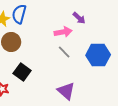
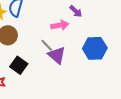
gray line: (64, 52) -> (47, 45), moved
purple triangle: (66, 91) -> (57, 55), moved

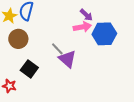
pink arrow: (60, 25) -> (82, 27), moved
blue hexagon: (95, 48) -> (104, 34), moved

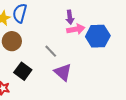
purple arrow: (86, 15) -> (70, 17), moved, turned 40
purple triangle: (67, 59) -> (63, 72), moved

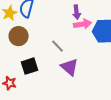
black square: (23, 71) -> (30, 66), turned 36

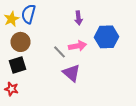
pink arrow: (83, 24) -> (78, 46), moved
black square: (30, 66) -> (18, 65), moved

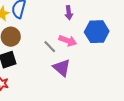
pink arrow: (78, 46) -> (68, 41), turned 30

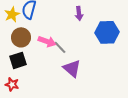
pink arrow: (68, 41) -> (47, 41), moved

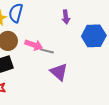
gray line: (60, 47) -> (47, 51), turned -32

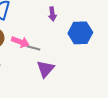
purple triangle: (59, 72) -> (45, 69), turned 30

